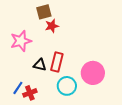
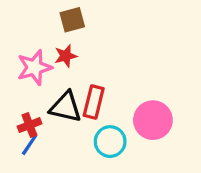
red star: (52, 26) -> (66, 56), moved
black triangle: (40, 65) -> (66, 107), size x1.5
red cross: (30, 93) -> (29, 125), moved

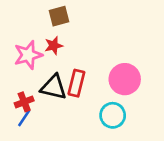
pink circle: (153, 120) -> (125, 79), moved
cyan circle: (110, 142) -> (113, 115), moved

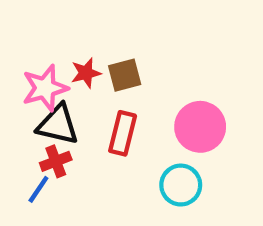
brown square: (59, 16) -> (125, 75), moved
black triangle: (54, 87) -> (58, 125), moved
red cross: (24, 102) -> (56, 161), moved

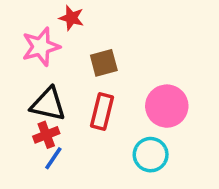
red star: (86, 73) -> (71, 18), moved, turned 30
pink star: (45, 88) -> (41, 47), moved
blue line: (38, 189) -> (53, 158), moved

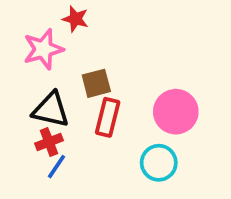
brown square: (104, 63) -> (96, 83), moved

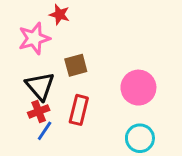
black triangle: (51, 110) -> (40, 86), turned 36
red rectangle: (108, 117) -> (79, 110), moved
cyan circle: (159, 163) -> (140, 138), moved

